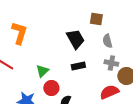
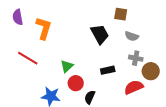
gray semicircle: (107, 41) -> (132, 36), turned -56
black rectangle: (78, 66) -> (108, 70), moved

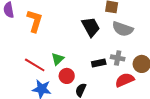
gray semicircle: (132, 36) -> (123, 29), size x1.5
red line: (28, 58) -> (35, 65), moved
gray cross: (136, 58) -> (118, 58), moved

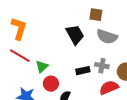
red line: (35, 65) -> (20, 56), moved

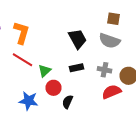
brown square: (96, 15) -> (114, 19), moved
black rectangle: (83, 71) -> (76, 68), moved

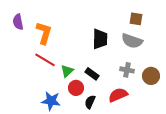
black trapezoid: (78, 39) -> (100, 39), turned 30
black rectangle: (76, 68) -> (92, 74), moved, turned 48
red semicircle: (112, 92) -> (118, 95), moved

